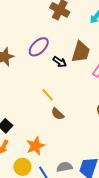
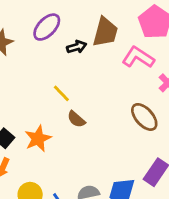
black arrow: (60, 62) -> (77, 47), turned -48
orange star: (36, 146) -> (38, 139), moved

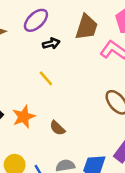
black arrow: (77, 47) -> (51, 43), moved
brown semicircle: (76, 119) -> (57, 128), moved

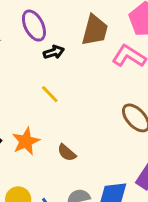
purple ellipse: (36, 20) -> (34, 26), turned -70

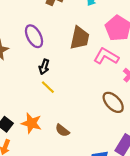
black arrow: (54, 52) -> (44, 67), moved, turned 128
orange star: (26, 141) -> (31, 123), turned -30

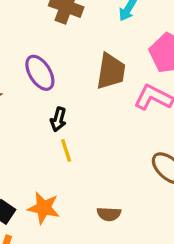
yellow line: (48, 87) -> (66, 151), turned 32
brown semicircle: (62, 130) -> (109, 214), moved, turned -32

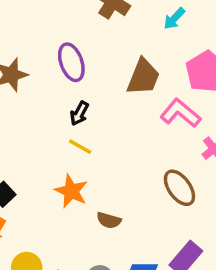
yellow line: (66, 151) -> (80, 147), turned -55
orange star: (44, 208) -> (71, 191), moved

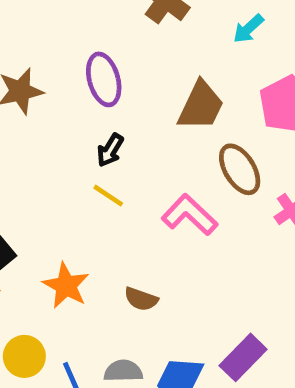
pink L-shape: (180, 113) -> (190, 215), moved
brown ellipse: (179, 188) -> (240, 169), moved
orange star: (71, 191) -> (66, 286), moved

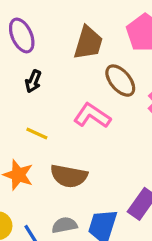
yellow line: (108, 196) -> (37, 134), moved
brown semicircle: (141, 299) -> (69, 176), size x1.6

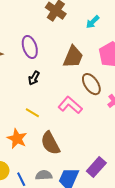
brown semicircle: (69, 176) -> (50, 143), turned 45

